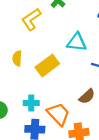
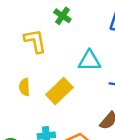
yellow L-shape: (31, 19) -> (35, 41), turned 120

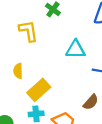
yellow rectangle: (59, 91) -> (39, 90), moved

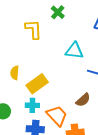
yellow semicircle: (18, 71) -> (15, 73), moved

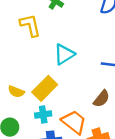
cyan triangle: (74, 51) -> (64, 54), moved, turned -30
yellow semicircle: (15, 73) -> (16, 92), moved, turned -64

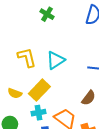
yellow L-shape: (30, 25) -> (27, 57), moved

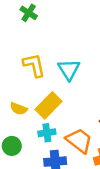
green cross: (47, 14) -> (29, 13), moved
cyan triangle: (56, 60) -> (69, 69), turned -30

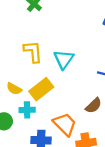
cyan cross: (47, 133) -> (27, 110), moved

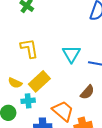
cyan triangle: (64, 59) -> (71, 54), moved

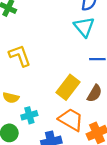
cyan triangle: (71, 54) -> (84, 27), moved
yellow rectangle: (39, 81) -> (68, 87), moved

